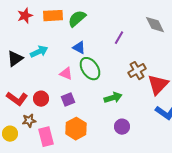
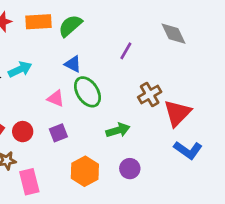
orange hexagon: (76, 129) -> (85, 171), moved

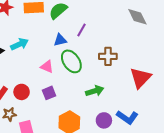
purple line: (126, 51) -> (82, 30), moved
blue triangle: (73, 64) -> (60, 40), turned -40
brown cross: (150, 95) -> (108, 56), moved, turned 30
blue L-shape: (188, 150) -> (127, 117), moved

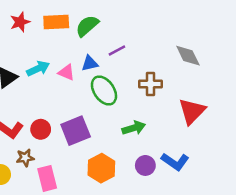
gray diamond: (137, 17) -> (188, 56), moved
purple line: (82, 30) -> (117, 50), turned 32
pink triangle: (47, 67) -> (66, 72), moved
purple square: (49, 93) -> (76, 131), size x1.6

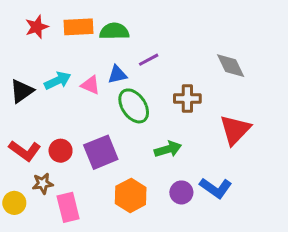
green semicircle: (87, 26) -> (114, 31), turned 40

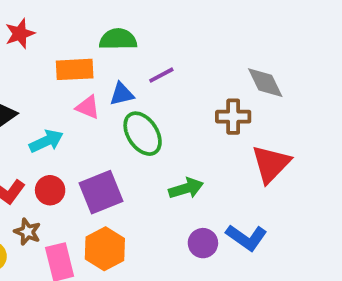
orange rectangle: (78, 27) -> (75, 69), moved
cyan arrow: (58, 81) -> (46, 141), moved
brown cross: (187, 98) -> (233, 117), moved
brown star: (43, 183) -> (27, 232), turned 30
orange hexagon: (131, 195) -> (105, 249), moved

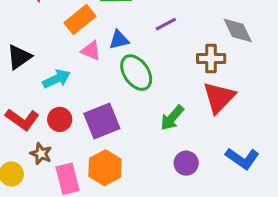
orange rectangle: (75, 69) -> (80, 19), turned -36
purple line: (161, 75) -> (166, 24), moved
red triangle: (271, 164) -> (219, 98), moved
green arrow: (186, 188) -> (172, 118), turned 148
blue L-shape: (246, 237) -> (242, 158), moved

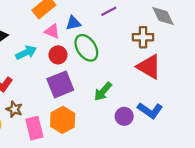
red triangle: (219, 98) -> (149, 67), turned -44
green arrow: (172, 118) -> (103, 92), moved
red circle: (60, 119) -> (58, 55), moved
blue L-shape: (242, 158) -> (150, 110), moved

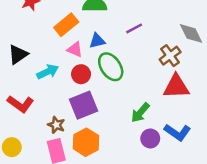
brown cross: (143, 37) -> (170, 56), turned -36
red triangle: (149, 67) -> (176, 87), turned -32
green arrow: (103, 92) -> (140, 113), moved
brown star: (14, 109) -> (56, 125), moved

